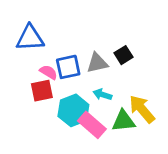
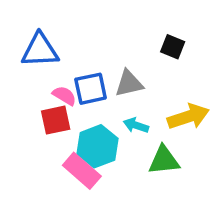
black square: (123, 55) -> (173, 47), moved, turned -36
yellow arrow: (142, 109) -> (188, 117), moved, turned 112
pink rectangle: (92, 125) -> (82, 171), moved

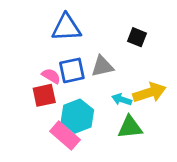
blue triangle: (40, 50) -> (66, 28), moved
cyan arrow: (136, 125) -> (122, 99), moved

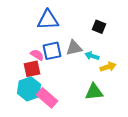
yellow arrow: (149, 93) -> (108, 67), size x0.7
cyan arrow: (122, 99) -> (92, 56), moved
cyan hexagon: (77, 116) -> (29, 89), moved

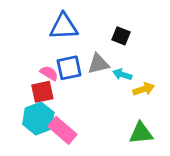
black square: (99, 27) -> (121, 36), moved
green triangle: (94, 92) -> (141, 133), moved

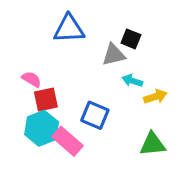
gray triangle: (98, 64) -> (114, 55), moved
blue square: (69, 68) -> (95, 115), moved, turned 35
pink semicircle: (49, 73) -> (31, 79), moved

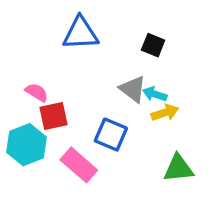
gray triangle: (114, 55) -> (133, 89), moved, turned 50
yellow arrow: (155, 97) -> (165, 113), moved
cyan hexagon: (42, 128) -> (27, 145), moved

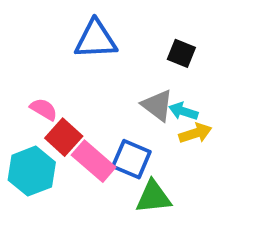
red square: (54, 116) -> (64, 137), turned -36
pink rectangle: (79, 165) -> (94, 161), moved
green triangle: (178, 168) -> (153, 197), moved

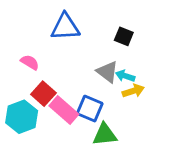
pink semicircle: (44, 109) -> (30, 62), moved

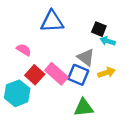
cyan arrow: (125, 76) -> (108, 41), moved
blue square: (90, 109) -> (78, 75), moved
pink rectangle: (64, 110) -> (56, 74), moved

